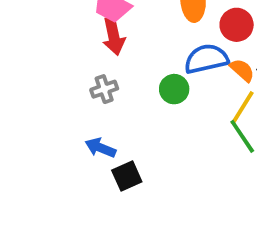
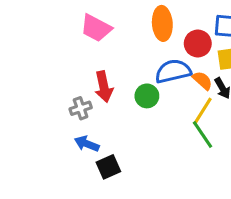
red arrow: (114, 36) -> (104, 87), moved
gray cross: (104, 89) -> (81, 108), moved

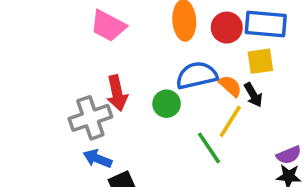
red circle: (198, 43) -> (227, 28), moved
gray cross: (81, 108) -> (90, 118), size x1.6
green line: (202, 134) -> (209, 148), moved

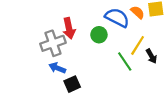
blue semicircle: (197, 75) -> (117, 18), turned 40
orange semicircle: (230, 86) -> (138, 12), moved
black arrow: (253, 95) -> (151, 56), moved

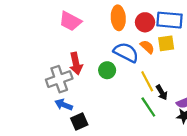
yellow line: (138, 45) -> (147, 81), turned -60
green line: (125, 62) -> (148, 107), moved

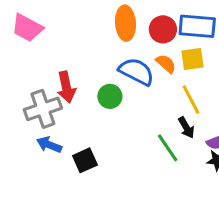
pink trapezoid: (70, 21) -> (27, 28), moved
yellow line: (147, 81) -> (191, 100), moved
black square: (79, 121) -> (85, 160), moved

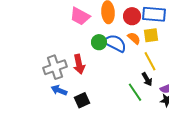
pink trapezoid: (27, 28) -> (80, 16), moved
red arrow: (66, 87) -> (79, 64), moved
green circle: (110, 96) -> (99, 42), moved

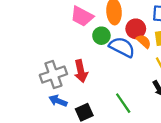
red circle: (132, 16) -> (136, 29), moved
green circle: (99, 42) -> (101, 36), moved
green line: (135, 92) -> (123, 103), moved

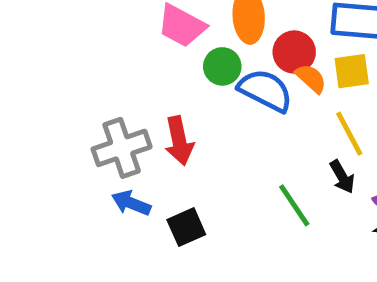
green line: (123, 103) -> (294, 205), moved

